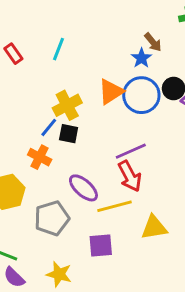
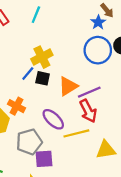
orange triangle: (111, 92) -> (68, 86), moved
orange cross: (40, 157) -> (16, 106), moved
purple square: (101, 245) -> (44, 159), moved

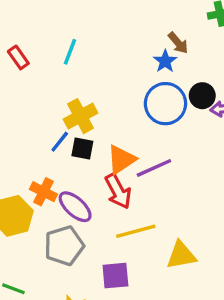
red arrow: (88, 111) -> (118, 191), moved
purple ellipse: (53, 119) -> (75, 207), moved
purple square: (44, 159) -> (115, 276), moved

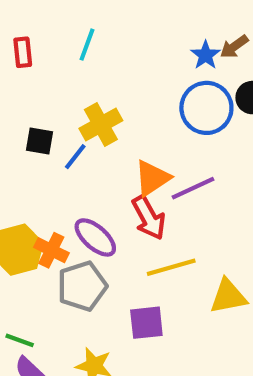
brown arrow: (178, 43) -> (234, 47), moved, turned 95
red rectangle: (18, 57) -> (23, 52), turned 30
black square: (82, 149) -> (40, 141), moved
orange cross: (44, 192) -> (51, 250), moved

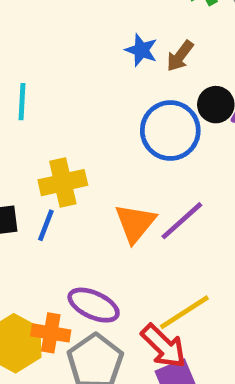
blue star: (206, 55) -> (141, 50), moved
yellow cross: (101, 124) -> (63, 183), turned 33
red arrow: (149, 218) -> (164, 346), moved

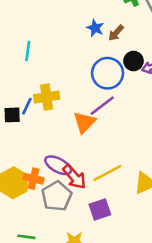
purple line: (182, 221) -> (102, 106), moved
blue line: (46, 225) -> (27, 106), moved
red arrow: (164, 346) -> (74, 177), moved

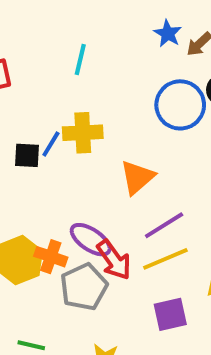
cyan line: (28, 51) -> (80, 60), moved
purple line: (102, 106) -> (164, 225), moved
purple square: (100, 210) -> (170, 314), moved

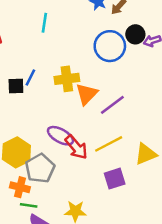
yellow cross: (83, 133) -> (67, 79), moved
purple line: (164, 225) -> (112, 105), moved
orange cross: (51, 257) -> (20, 187), moved
gray pentagon: (84, 287) -> (40, 168), moved

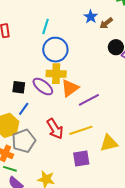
blue circle: (110, 46) -> (55, 50), moved
blue line: (30, 78) -> (24, 109), moved
black square: (16, 86) -> (19, 87), moved
purple ellipse: (60, 136) -> (43, 87), moved

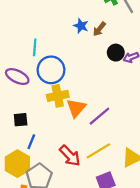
purple ellipse: (43, 87) -> (17, 77), moved

